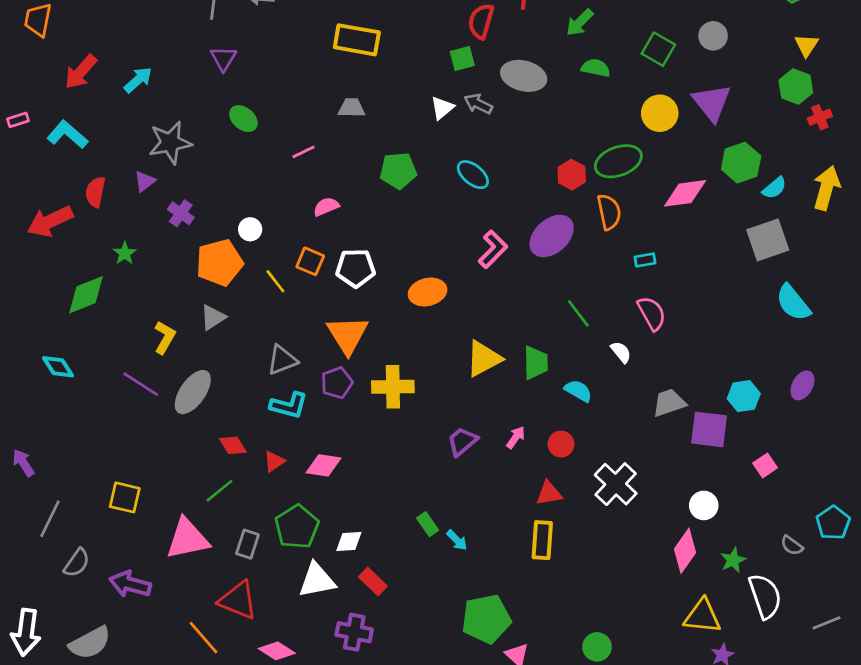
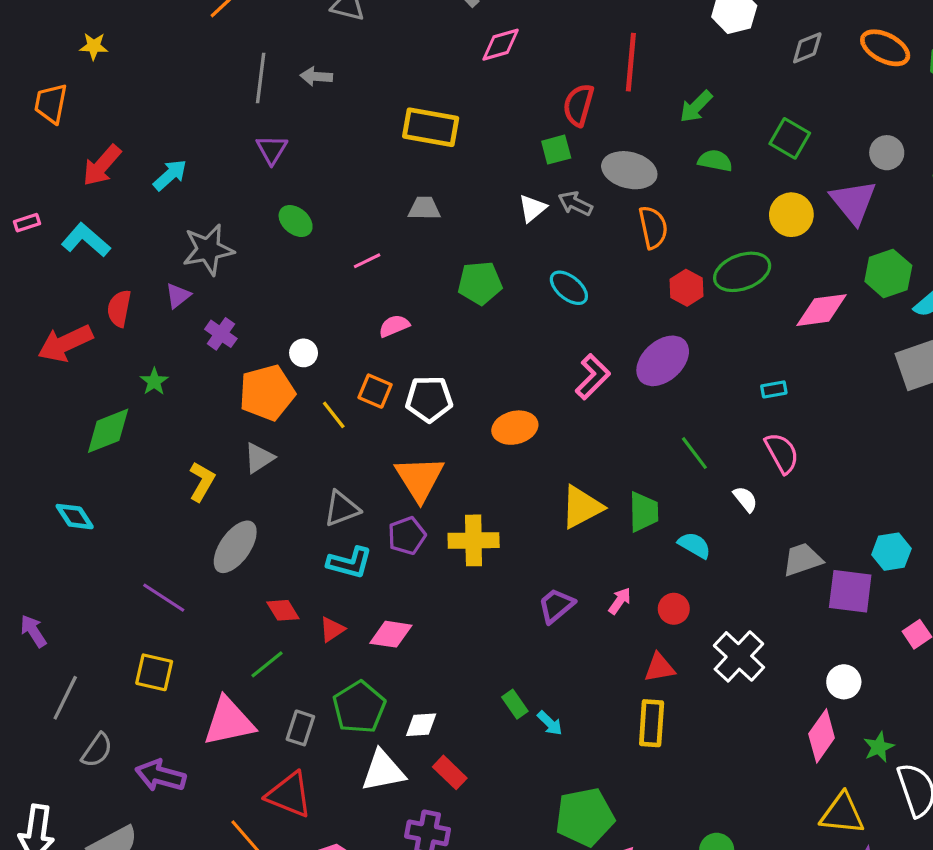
gray circle: (713, 36) -> (887, 153), moved
orange semicircle: (609, 212) -> (653, 227), moved
purple line: (141, 384) -> (164, 598), moved

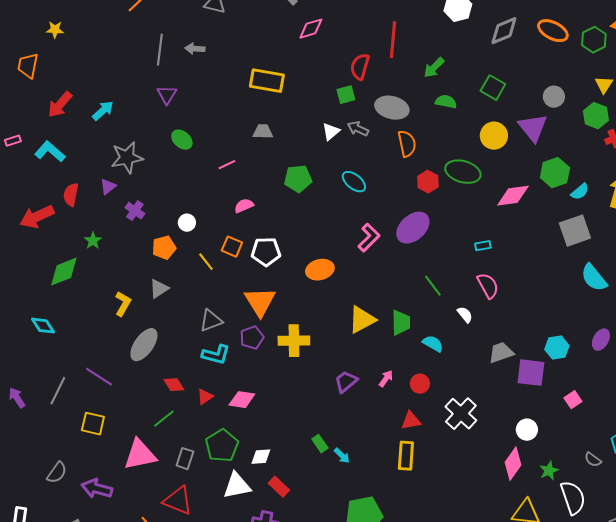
gray diamond: (807, 48) -> (504, 31), size x1.4
green ellipse: (742, 272) -> (463, 172), turned 36
orange pentagon: (267, 393) -> (164, 248), size x0.7
gray line: (65, 698) -> (58, 391), moved

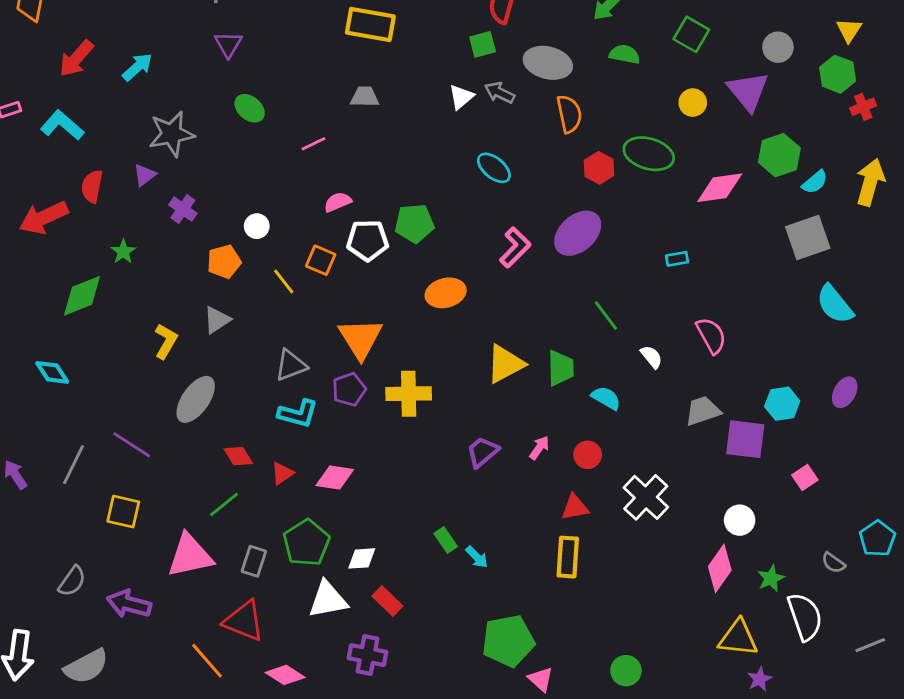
yellow circle: (494, 136) -> (693, 103), size x0.7
green pentagon: (298, 179) -> (414, 223), moved
white pentagon: (266, 252) -> (367, 240), moved
pink semicircle: (488, 286) -> (711, 335), moved

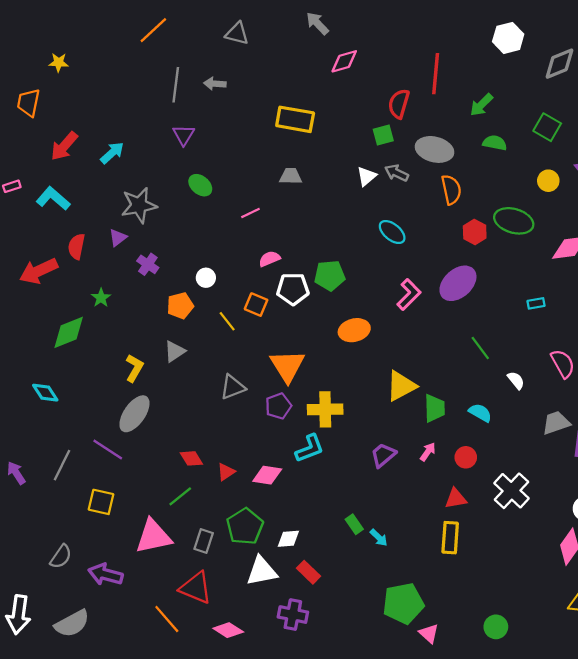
green trapezoid: (561, 368) -> (435, 408), moved
gray ellipse: (196, 399) -> (134, 414), moved
cyan L-shape: (298, 414) -> (310, 448), moved, turned -36

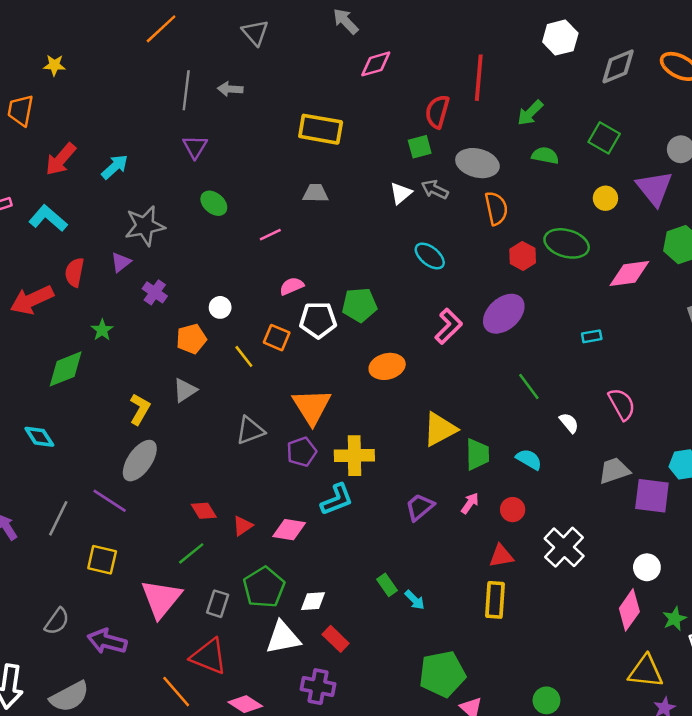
gray triangle: (237, 33) -> (255, 33), turned 35
pink triangle: (153, 537) -> (161, 599), turned -39

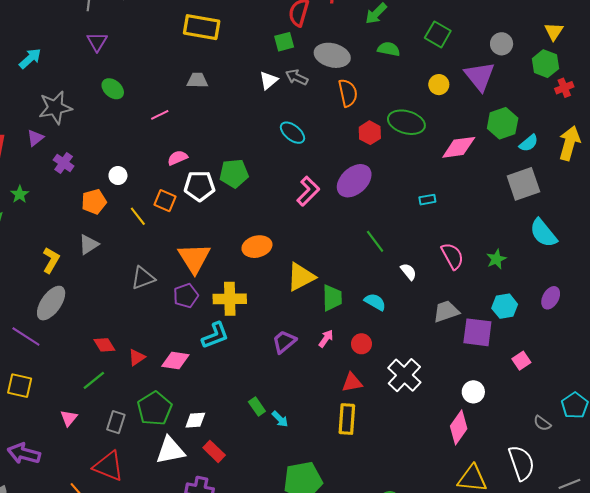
orange ellipse: (387, 366) -> (257, 247), moved
pink triangle: (161, 599) -> (69, 418), size x0.5
green star: (675, 619) -> (496, 259), moved

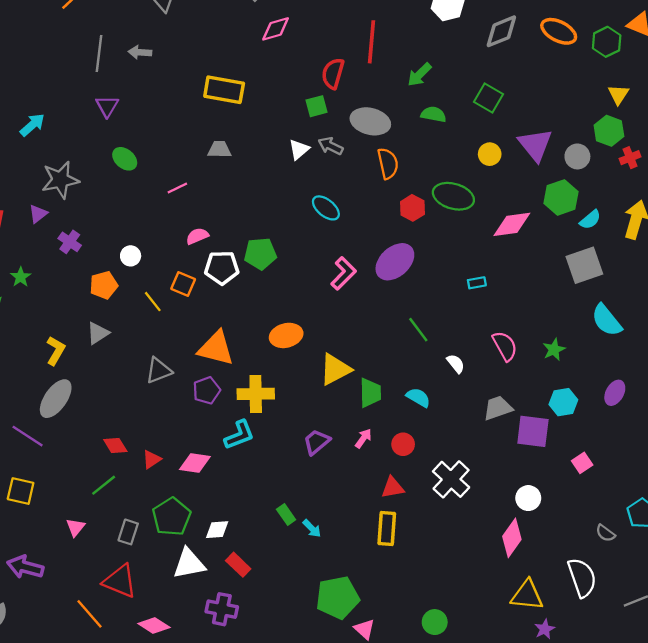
gray circle: (502, 44) -> (577, 156), moved
orange triangle: (194, 258) -> (216, 348), turned -44

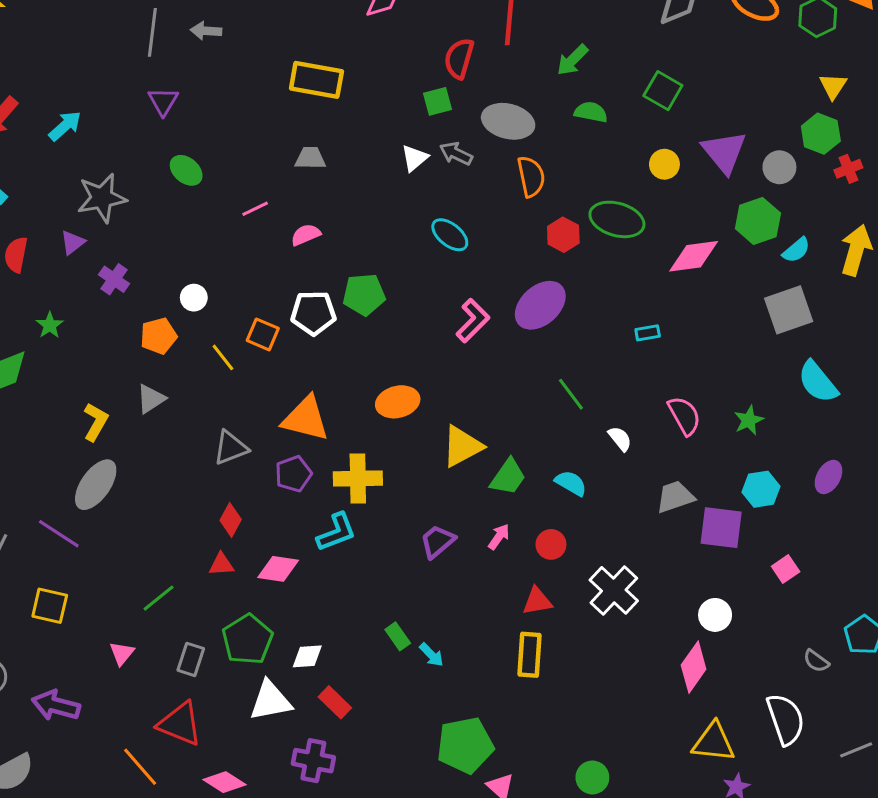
pink semicircle: (197, 236) -> (306, 235), moved
green trapezoid: (370, 393) -> (508, 477), turned 36
red diamond: (115, 445) -> (231, 520), moved, turned 60
red triangle: (152, 459) -> (221, 564), turned 30

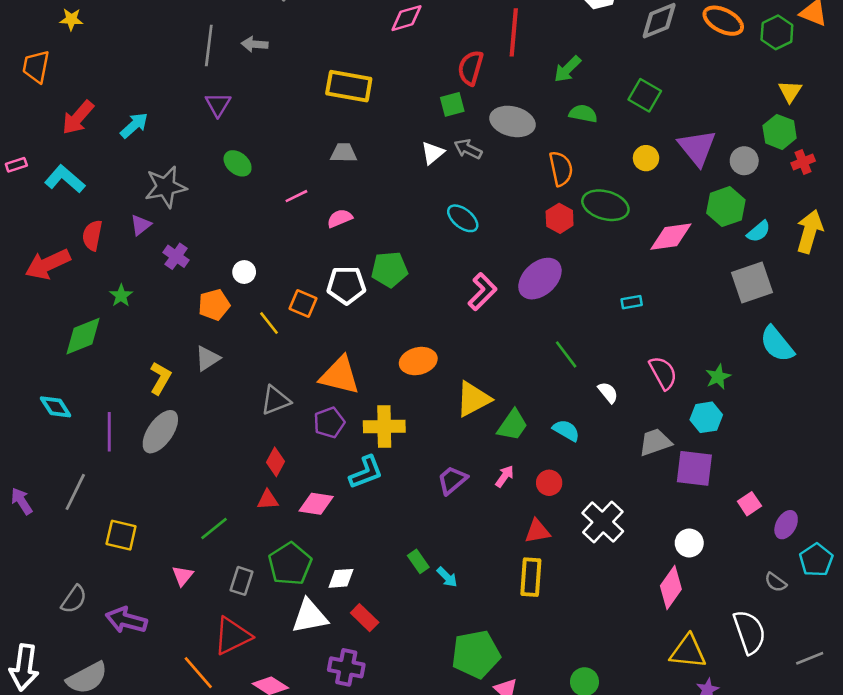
orange semicircle: (531, 176) -> (561, 169), moved
purple ellipse: (828, 477) -> (786, 525), moved
cyan hexagon: (761, 489) -> (706, 417), moved
purple line: (59, 534) -> (109, 432), moved, turned 57
red triangle: (180, 724) -> (232, 636), turned -48

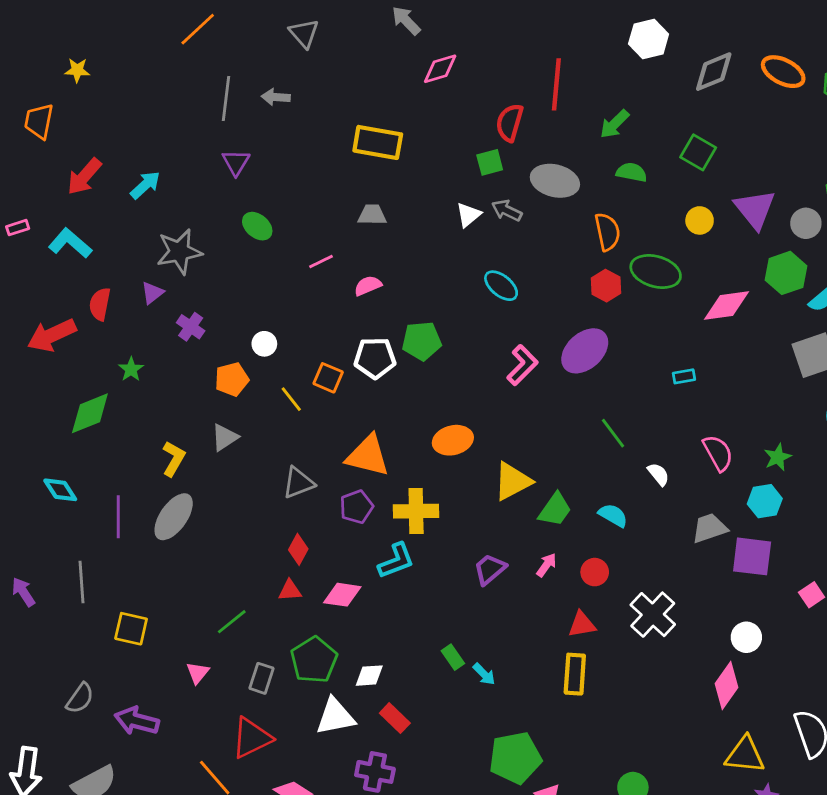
gray line: (75, 492) -> (81, 582), turned -30

